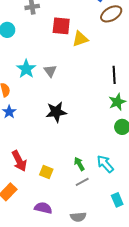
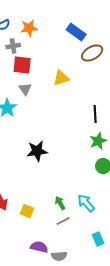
red square: (61, 26) -> (22, 65), moved
gray triangle: (50, 71) -> (25, 89), moved
purple semicircle: (43, 208) -> (39, 247), moved

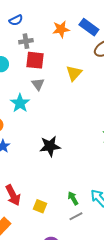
orange star: (29, 28) -> (61, 29), moved
yellow triangle: (61, 78) -> (74, 73), turned -30

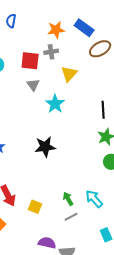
blue semicircle: (16, 20) -> (11, 21), turned 128
gray cross: (26, 41) -> (51, 52), moved
cyan star: (20, 103) -> (55, 104), moved

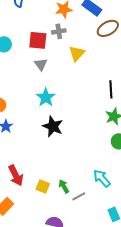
cyan star: (55, 104) -> (46, 97), moved
black star: (45, 147) -> (53, 126), turned 30
green arrow: (68, 199) -> (64, 186), moved

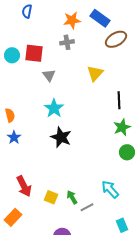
red square: (38, 40) -> (34, 53), moved
yellow triangle: (77, 53) -> (95, 73), moved

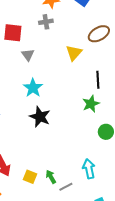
brown ellipse: (116, 39) -> (99, 34), moved
green star: (122, 127) -> (91, 104), moved
cyan arrow: (110, 189) -> (89, 169), turned 30

